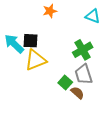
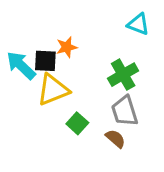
orange star: (50, 11) -> (67, 47), moved
green square: (65, 83) -> (77, 123), moved

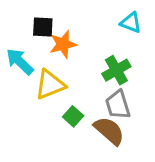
orange star: (67, 47) -> (63, 44), size x1.4
black square: (45, 61) -> (43, 27), moved
brown semicircle: (115, 139) -> (109, 131), size x1.6

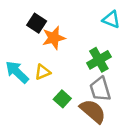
black square: (43, 27) -> (37, 23), turned 30
cyan arrow: (20, 62) -> (17, 72), moved
yellow triangle: (50, 85) -> (43, 72), size x0.6

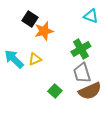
green square: (62, 99) -> (55, 91), moved
brown semicircle: (93, 111) -> (90, 91), moved, turned 115

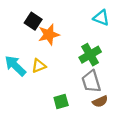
green square: (55, 91) -> (61, 102), turned 32
brown semicircle: (90, 91) -> (100, 102), size x0.6

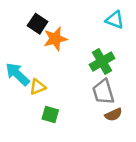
yellow triangle: (39, 66) -> (38, 87), moved
green square: (61, 102) -> (50, 115), moved, turned 32

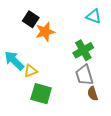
green square: (50, 115) -> (41, 94), size x1.5
brown semicircle: (113, 115) -> (93, 94), turned 96

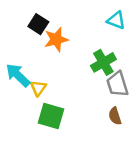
yellow triangle: (31, 71) -> (38, 88), turned -32
gray trapezoid: (84, 75) -> (117, 84), moved

